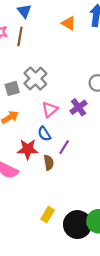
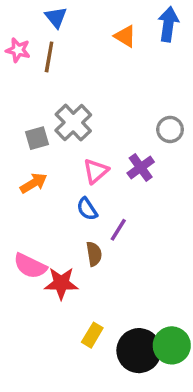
red star: (28, 149) -> (61, 283), moved

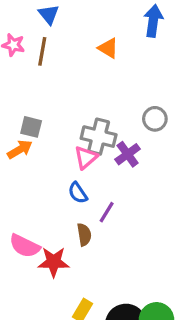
orange triangle: (125, 36) -> (108, 48), moved
gray cross: (73, 123) -> (99, 137), moved, turned -32
gray square: (37, 138) -> (31, 127), turned 30
orange arrow: (34, 183) -> (20, 149), moved

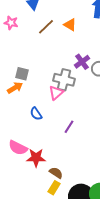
brown line: (42, 51) -> (46, 27), moved, turned 36
purple cross: (128, 154) -> (82, 62), moved
blue semicircle: (78, 193) -> (36, 114), moved
brown semicircle: (84, 235) -> (56, 173), moved, turned -48

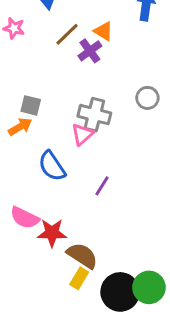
purple cross: (82, 62) -> (90, 51), moved
blue semicircle: (36, 114) -> (52, 166), size x1.5
brown semicircle: (56, 173) -> (82, 256), size x1.5

